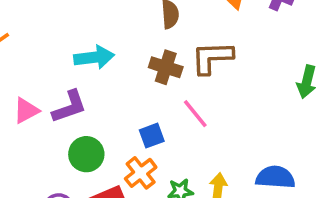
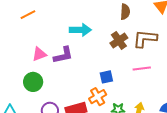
brown cross: (166, 67) -> (119, 40), turned 30
pink line: (195, 114) -> (142, 68), moved, turned -66
green circle: (86, 154) -> (33, 82), moved

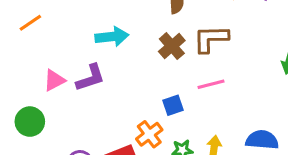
blue square: (106, 77) -> (173, 105), moved
green circle: (33, 82) -> (30, 122), moved

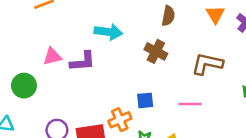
brown L-shape: (211, 39) -> (207, 64), moved
brown cross: (172, 46) -> (156, 51), turned -35
pink line: (211, 84) -> (190, 104), moved

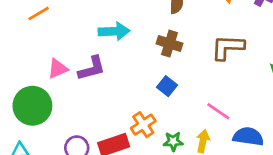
green circle: (24, 86) -> (32, 106), size x1.4
blue square: (145, 100) -> (167, 86), moved, turned -36
pink line: (190, 104) -> (218, 111), moved, turned 45

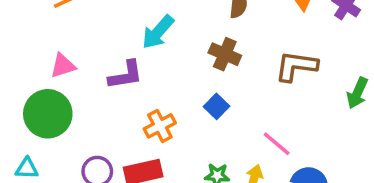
cyan arrow: (114, 31) -> (158, 32), turned 128
pink triangle: (58, 69) -> (63, 66), moved
orange cross: (143, 125) -> (160, 126), moved

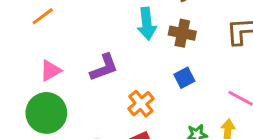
cyan arrow: (158, 32) -> (147, 24), moved, turned -36
blue square: (216, 106) -> (184, 78), turned 30

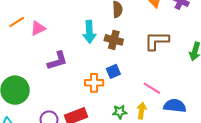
pink triangle: (50, 71) -> (38, 28), moved
orange cross: (141, 104) -> (94, 83), moved, turned 36

